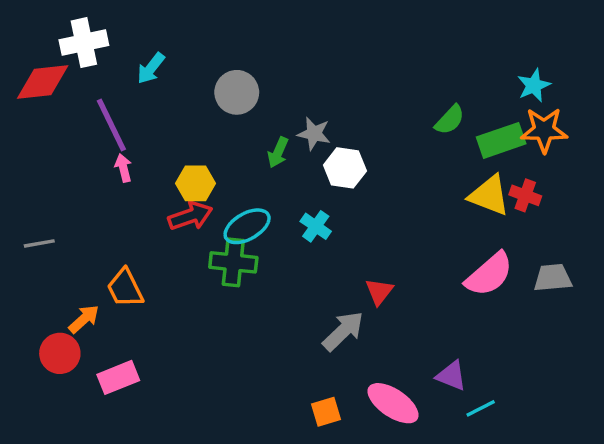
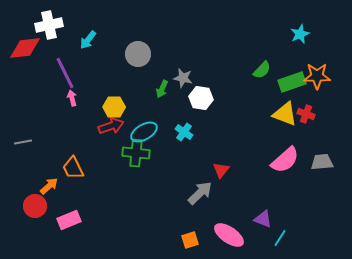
cyan star: (534, 85) -> (300, 34), moved
cyan line: (481, 408) -> (280, 238), turned -30

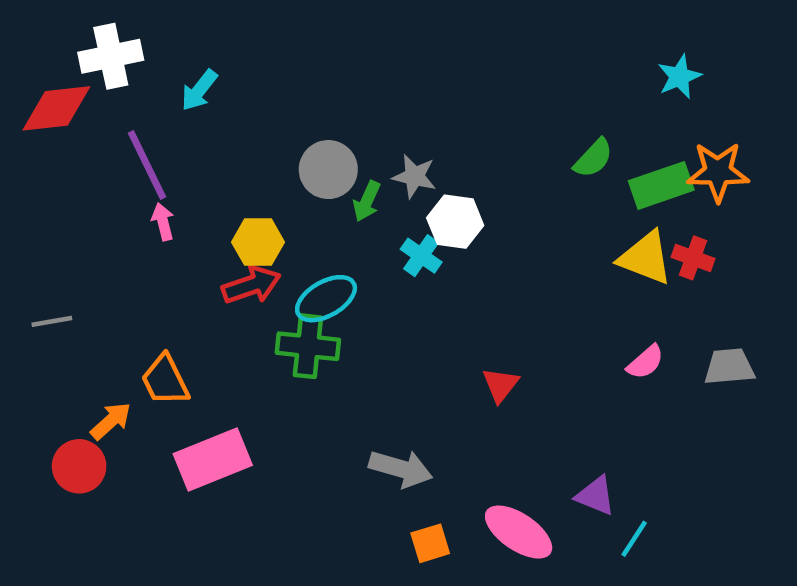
gray circle: (138, 54) -> (328, 170), moved
cyan cross: (184, 132) -> (421, 256), moved
pink semicircle: (285, 160) -> (645, 362), size x0.6
gray arrow: (200, 193) -> (401, 469), moved, turned 60
pink rectangle: (69, 220) -> (213, 460), moved, size x1.4

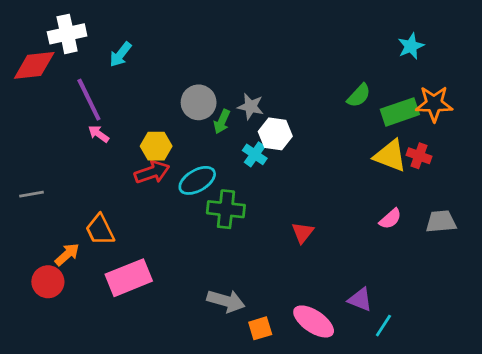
pink arrow: (163, 222) -> (99, 134), turned -40
green cross: (308, 346) -> (226, 209), moved
gray arrow: (401, 469) -> (226, 301), moved

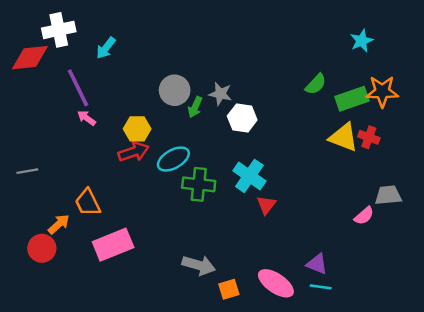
cyan cross: (255, 154) -> (249, 176), moved, size x1.5
pink semicircle: (390, 219) -> (364, 216), moved
cyan line: (383, 326) -> (321, 287), moved, turned 65

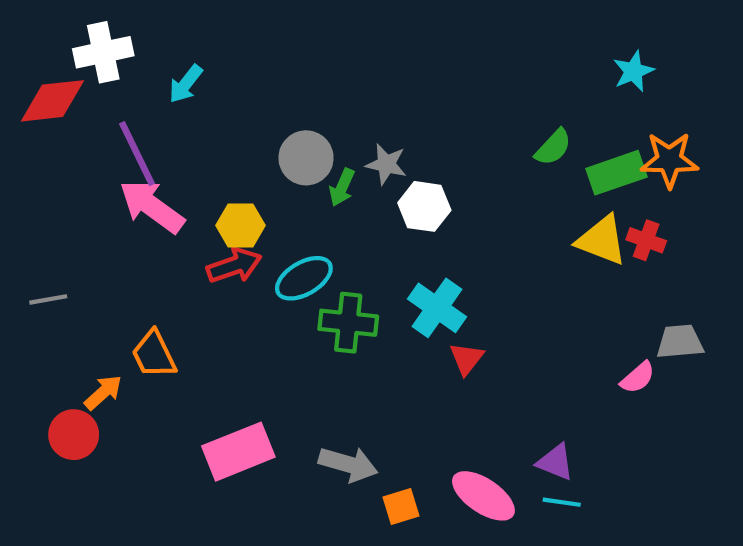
pink arrow: (87, 118) -> (152, 206), size x2.0
pink rectangle: (113, 245) -> (238, 452), moved

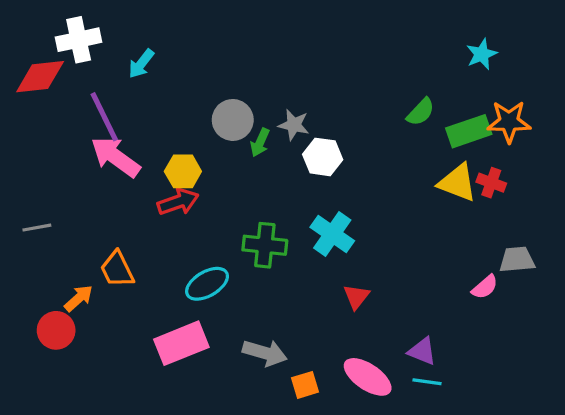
cyan ellipse: (304, 278) -> (207, 284), moved
red triangle: (467, 359) -> (356, 297), moved

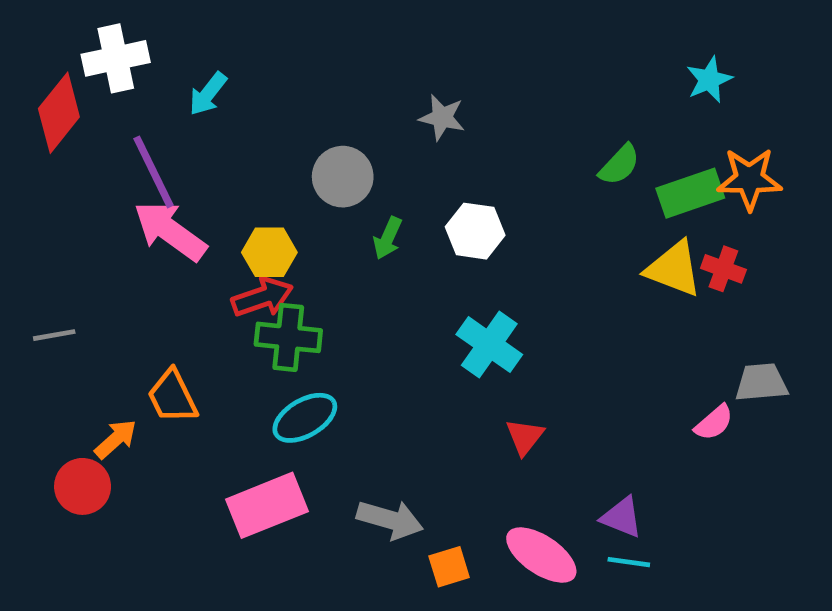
red diamond: (40, 77) -> (59, 113), turned -45
gray star: (294, 125) -> (442, 117), moved
green arrow: (260, 142) -> (388, 238), moved
green cross: (265, 245) -> (288, 337), moved

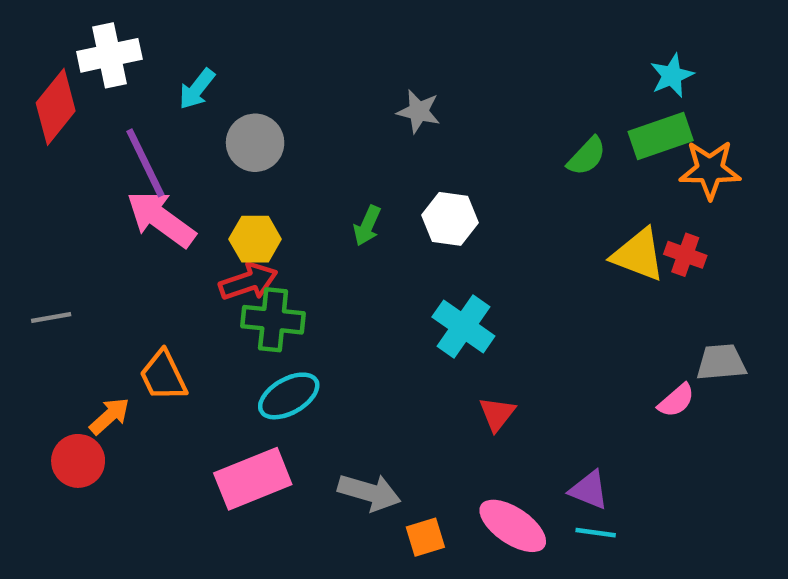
gray circle: (343, 177) -> (255, 143), moved
green rectangle: (690, 193) -> (661, 136), moved

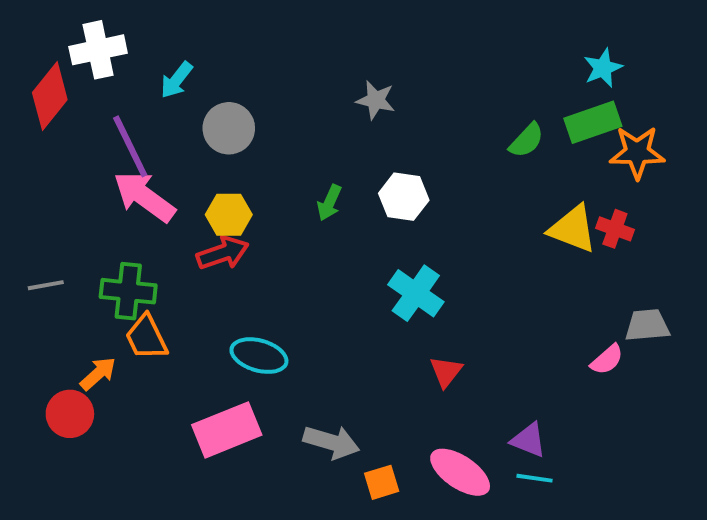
green cross: (273, 320) -> (128, 291), moved
cyan ellipse: (289, 396) -> (259, 356), turned 46

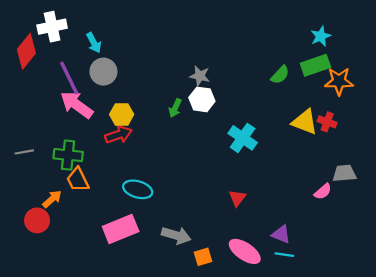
cyan arrow: (176, 80) -> (94, 43), turned -66
gray star: (376, 100) -> (200, 76), moved
gray circle: (229, 128) -> (103, 72), moved
white hexagon: (404, 197) -> (202, 99), moved
cyan cross: (416, 293) -> (243, 138), moved

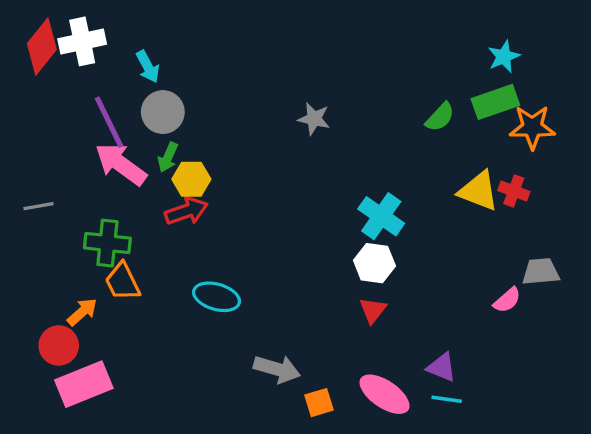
red diamond: (26, 51) -> (42, 47), moved
white hexagon: (202, 99) -> (374, 263), moved
green arrow: (175, 108) -> (168, 157), moved
gray line: (24, 152) -> (39, 206), moved
pink rectangle: (121, 229) -> (84, 384), moved

